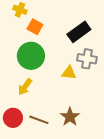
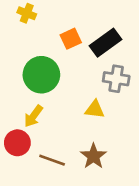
orange square: (35, 27) -> (71, 39), moved, turned 35
yellow triangle: (69, 73) -> (95, 109), moved
red circle: (13, 118) -> (17, 143), moved

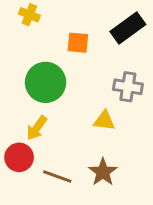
orange square: (71, 39) -> (78, 43), turned 30
black rectangle: (105, 43) -> (128, 28), moved

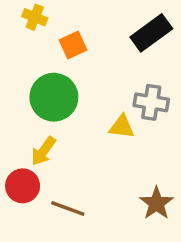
orange square: (78, 43) -> (73, 45), moved, turned -30
yellow triangle: (104, 121) -> (122, 127), moved
brown star: (103, 172) -> (156, 203), moved

